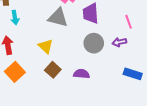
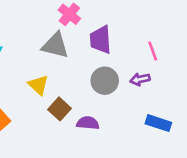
brown square: (53, 70) -> (60, 109), moved

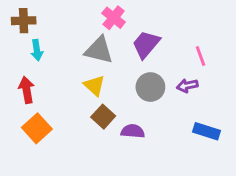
purple trapezoid: (100, 40) -> (146, 44), turned 44
yellow triangle: (38, 85) -> (94, 86), moved

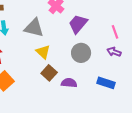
gray triangle: (99, 50) -> (34, 28), moved
purple arrow: (187, 86) -> (114, 52), moved, turned 32
blue rectangle: (206, 131) -> (106, 83), moved

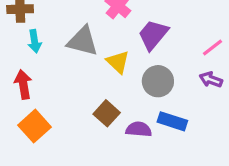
pink line: (115, 32) -> (212, 48), turned 72
yellow triangle: (43, 52) -> (118, 62), moved
blue rectangle: (106, 83) -> (172, 121), moved

